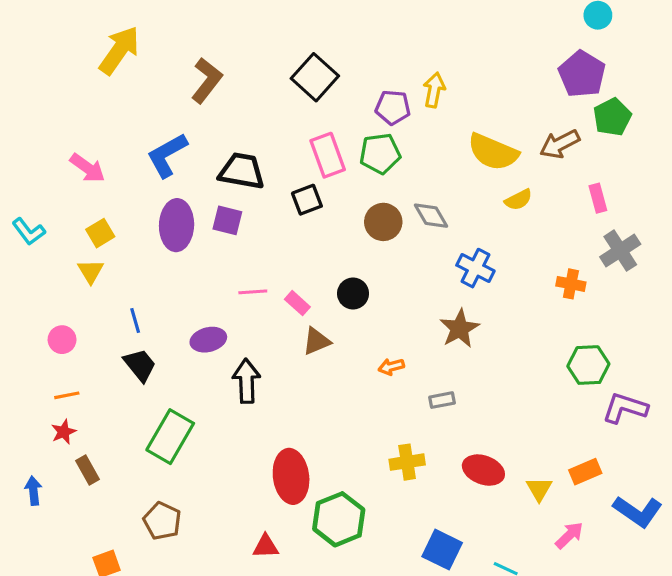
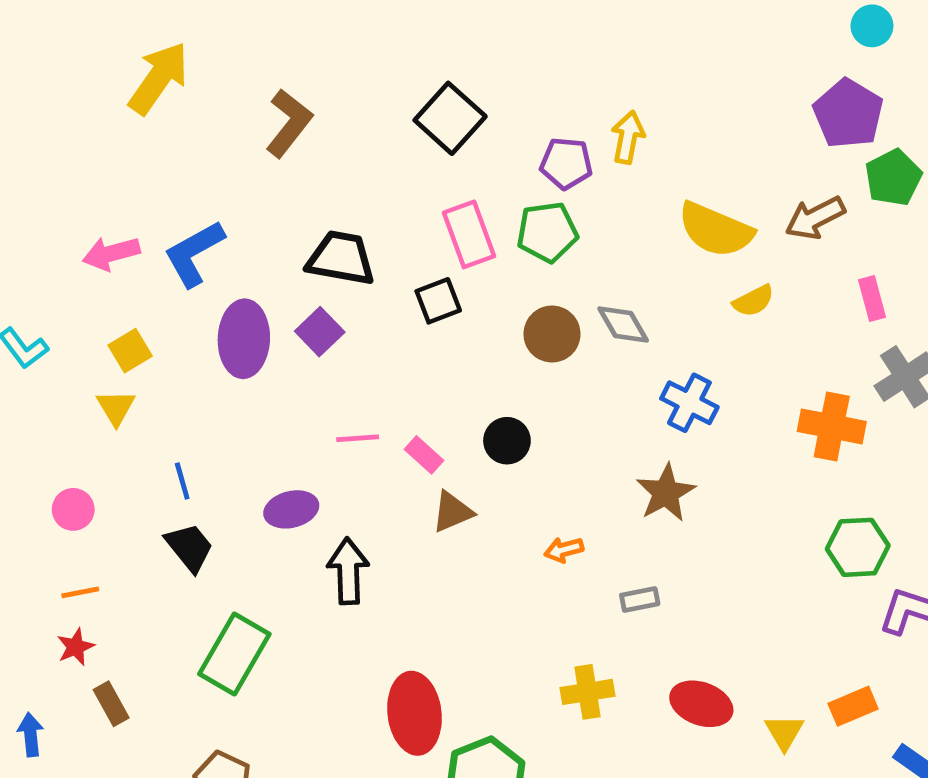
blue L-shape: (167, 155) -> (194, 253), moved
pink arrow: (87, 168) -> (111, 253), turned 129
purple square: (227, 220) -> (320, 332), turned 32
orange cross: (571, 284) -> (832, 426), size x1.5

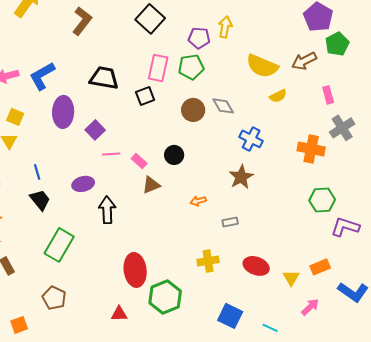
pink rectangle: (469, 234) -> (158, 68), turned 32
purple square: (320, 332) -> (95, 130), moved
yellow square: (130, 351) -> (15, 117), turned -36

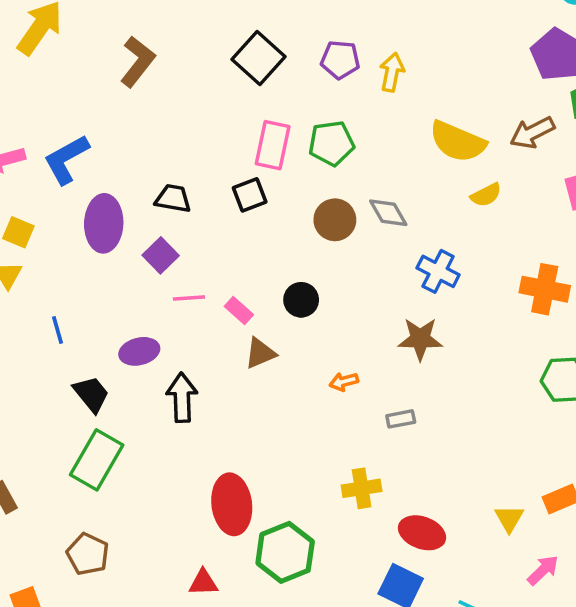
purple pentagon: (199, 38) -> (340, 60), moved
black trapezoid: (104, 78) -> (173, 198), moved, size x0.7
brown star: (241, 177) -> (420, 339), turned 30
black trapezoid: (40, 200) -> (91, 394), moved
red ellipse: (256, 266) -> (422, 533), moved

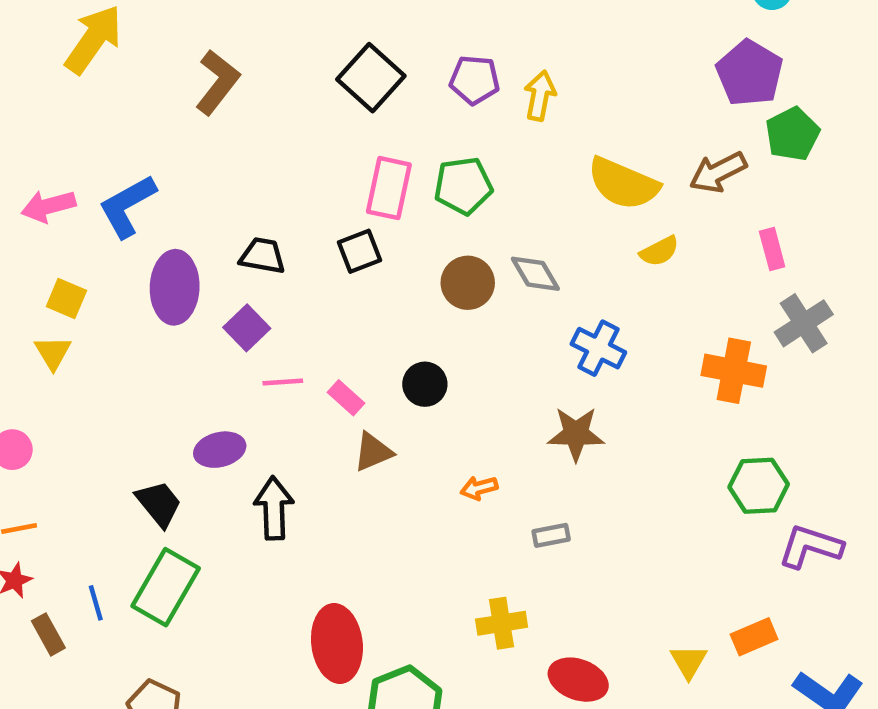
blue line: (57, 330) -> (96, 603), moved

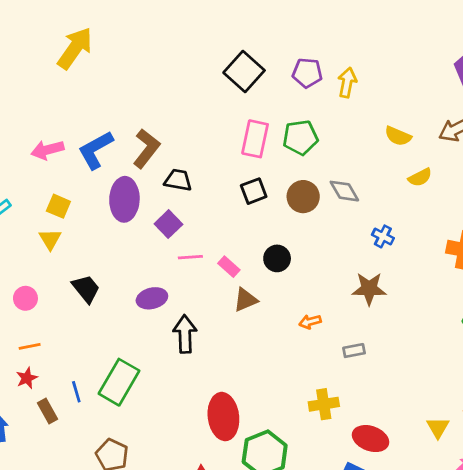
brown L-shape: (217, 82) -> (146, 148), moved
yellow semicircle: (623, 184) -> (398, 136), size x0.6
black square: (360, 251) -> (254, 191), moved
blue cross: (598, 348) -> (383, 236), size x0.7
black trapezoid: (159, 504) -> (86, 289), moved

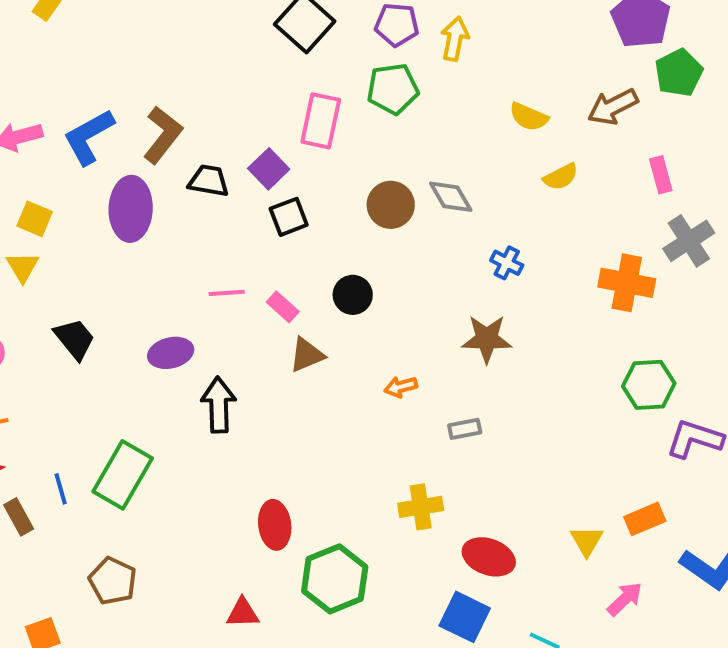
green pentagon: (300, 137) -> (393, 89), moved
black square: (254, 191) -> (289, 217), moved
purple square: (168, 224) -> (269, 169), moved
red ellipse: (223, 417) -> (275, 525), size x0.7

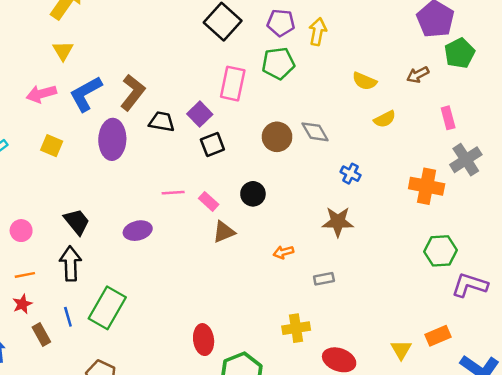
brown arrow: (613, 107) -> (418, 75), size x0.7
yellow triangle: (23, 267) -> (63, 51), moved
black arrow: (219, 405) -> (71, 264), moved

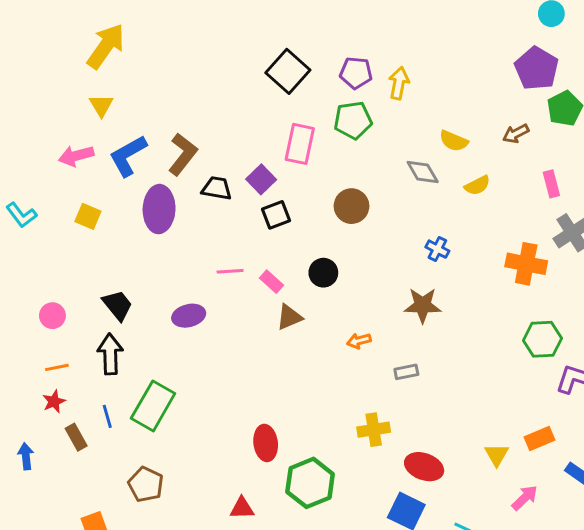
gray diamond: (315, 132) -> (423, 172), moved

